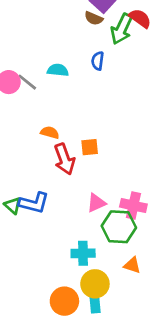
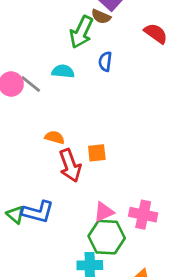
red semicircle: (140, 18) -> (156, 33), moved
green arrow: (122, 29) -> (81, 32), moved
green hexagon: (119, 227) -> (107, 237), moved

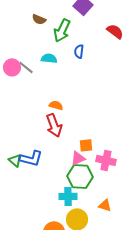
brown semicircle: (101, 17) -> (39, 19), moved
orange semicircle: (55, 137) -> (56, 105), moved
orange square: (97, 153) -> (86, 145), moved

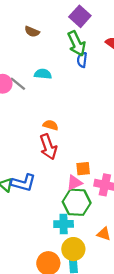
green arrow: (62, 30) -> (77, 43), moved, turned -50
blue semicircle: (79, 51) -> (82, 60), moved

